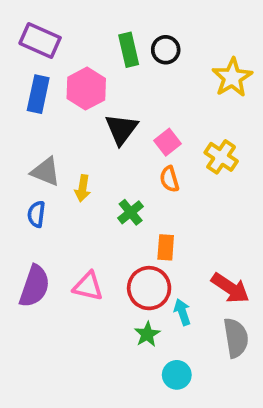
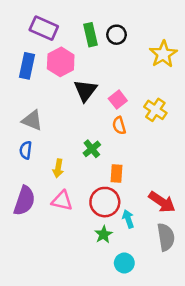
purple rectangle: (40, 41) -> (44, 28), moved
yellow arrow: (83, 188) -> (58, 168), moved

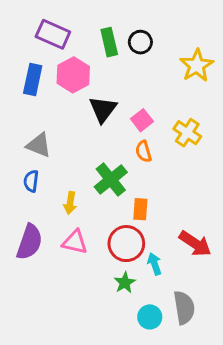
green cross: (92, 149) -> (111, 180), size x1.5
gray semicircle: (166, 237) -> (184, 308), moved

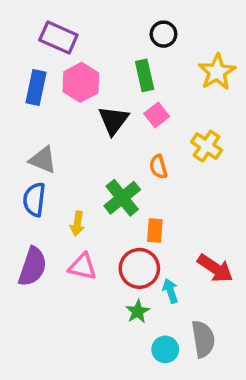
green rectangle: (109, 42) -> (145, 75), moved
black circle: (140, 42) -> (163, 34), moved
pink square: (142, 120) -> (157, 115), moved
blue semicircle: (31, 181) -> (34, 199), size x1.4

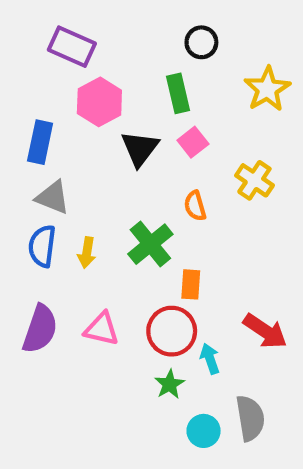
blue rectangle: (36, 87) -> (40, 142), moved
yellow arrow: (77, 224) -> (87, 253), moved

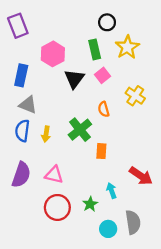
purple rectangle: (72, 47) -> (18, 26), moved, turned 45
yellow star: (267, 89) -> (127, 47), moved
red circle: (172, 331) -> (57, 207), moved

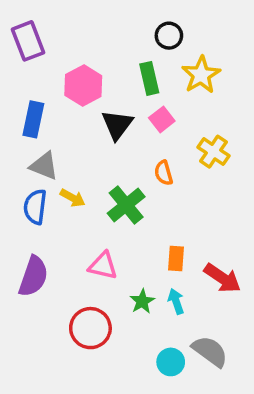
yellow arrow: (46, 134) -> (73, 198), moved, turned -70
orange rectangle: (101, 151) -> (176, 259), moved
pink triangle: (54, 175) -> (103, 266), moved
green star: (90, 204) -> (142, 301), moved
gray semicircle: (133, 222) -> (210, 351), turned -45

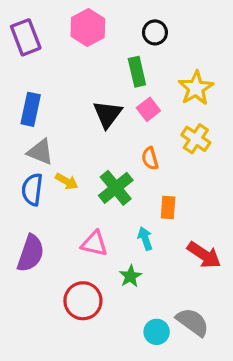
yellow star: (201, 75) -> (196, 88), moved
pink hexagon: (83, 86) -> (88, 28), moved
orange rectangle: (176, 259) -> (168, 207), moved
cyan arrow: (176, 301) -> (145, 239), moved

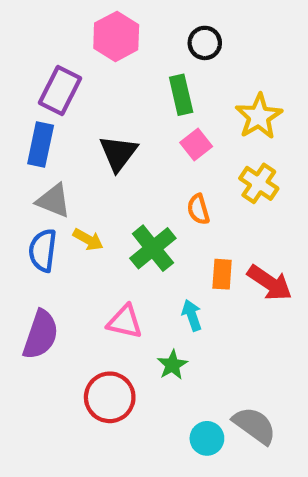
purple rectangle: (26, 37) -> (60, 90), moved, turned 48
black triangle: (108, 114) -> (118, 153), moved
red arrow: (204, 255) -> (270, 283), moved

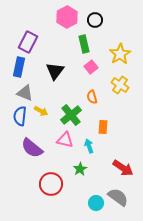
pink hexagon: (116, 36) -> (67, 17), moved
red arrow: (270, 283) -> (123, 168), moved
pink triangle: (125, 322) -> (65, 140), moved
purple semicircle: (41, 335) -> (32, 148), moved, turned 110

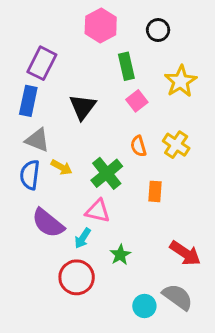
black circle: (95, 20) -> (158, 30), moved
yellow cross: (120, 85) -> (176, 145), moved
cyan arrow: (89, 146) -> (83, 238), moved, turned -128

